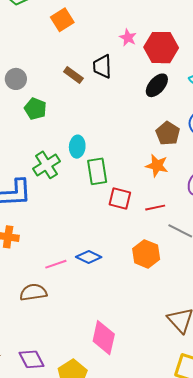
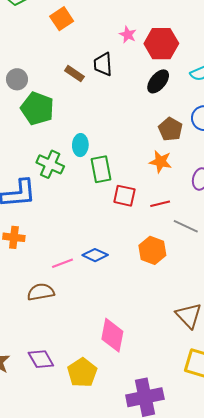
green pentagon: (35, 109) -> (37, 109), size x1.5
green cross: (47, 165) -> (50, 164), turned -32

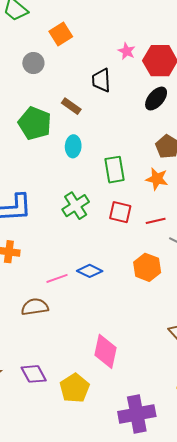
brown rectangle: (74, 74) -> (71, 106), moved
gray circle: (17, 79) -> (33, 63), moved
cyan ellipse: (80, 145) -> (73, 146), moved
green cross: (50, 164) -> (76, 206), moved, turned 32
green rectangle: (101, 169) -> (115, 170), moved

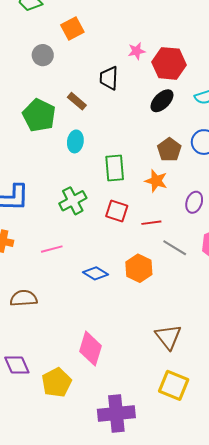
pink star: (127, 51) -> (137, 51), turned 30
blue diamond: (90, 271) -> (96, 273), moved
pink line: (57, 278) -> (52, 249), moved

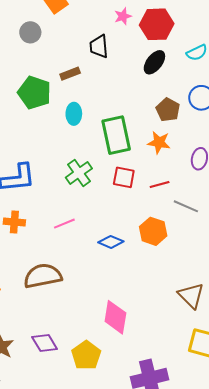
brown rectangle: (77, 101) -> (70, 74), turned -54
green rectangle: (115, 168) -> (116, 135), size x1.4
brown semicircle: (24, 298) -> (43, 276), size x1.4

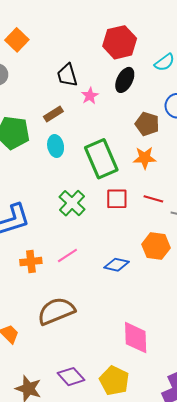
pink star: (123, 16) -> (90, 96), moved
brown rectangle: (70, 74) -> (53, 114), moved
red line: (160, 184) -> (153, 199), turned 42
orange cross: (14, 222) -> (31, 262), moved

